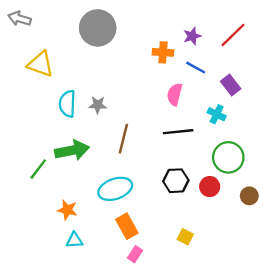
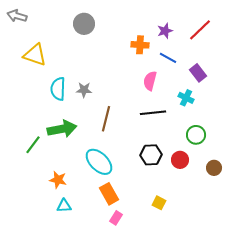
gray circle: (98, 28) -> (84, 24), size x0.7
green circle: (228, 157) -> (196, 135), size x0.7
cyan ellipse: (115, 189) -> (99, 162), turned 64

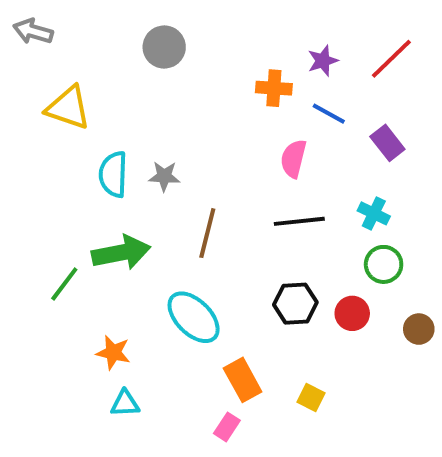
cyan cross: (186, 98) -> (374, 213), moved
orange rectangle: (109, 194) -> (243, 380), moved

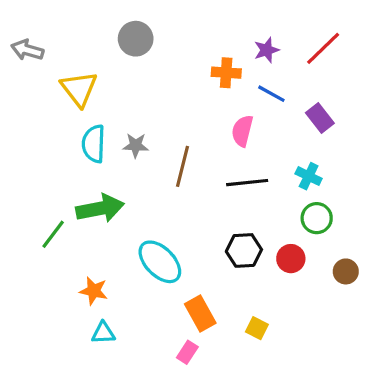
gray arrow: (33, 31) -> (27, 50), moved
yellow triangle: (68, 108) -> (79, 89), moved, turned 33
brown line: (207, 233) -> (182, 166), moved

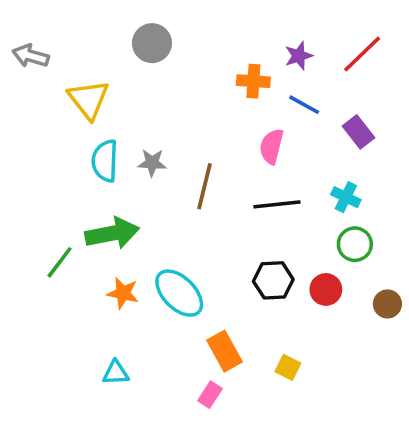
orange star: (94, 291) -> (123, 293), moved

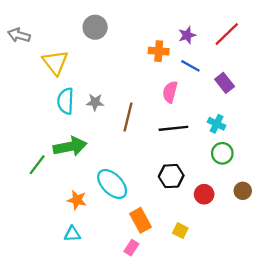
red circle: (326, 289) -> (204, 194), moved
orange star: (123, 293) -> (77, 200), moved

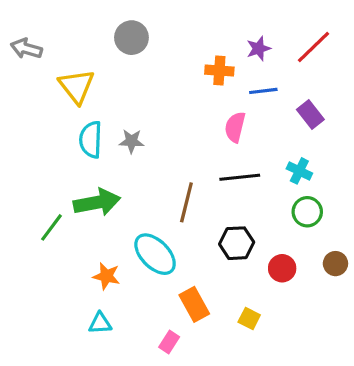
blue line: (190, 66) -> (263, 91), turned -36
brown line: (128, 117) -> (186, 202), moved
pink rectangle: (131, 248) -> (169, 342), moved

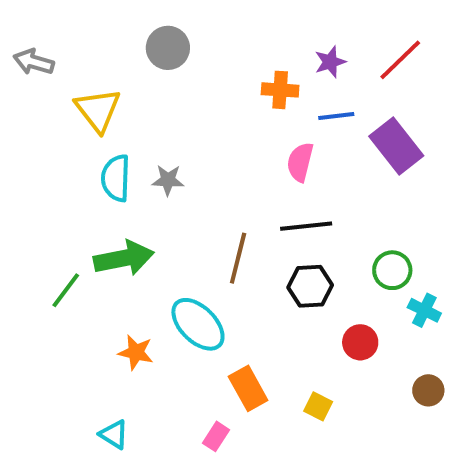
purple rectangle: (310, 114) -> (396, 146), size x1.5
cyan cross: (299, 171) -> (424, 310), moved
black hexagon: (237, 243) -> (310, 286), moved
brown circle: (335, 264) -> (428, 390), moved
cyan triangle: (100, 323) -> (114, 434), moved, turned 35

